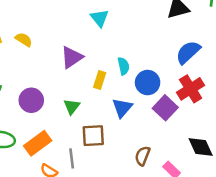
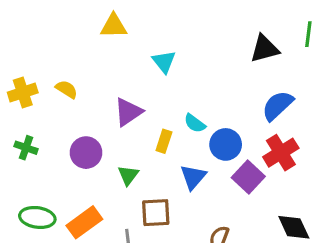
cyan semicircle: (124, 66) -> (195, 123), turned 138
purple circle: (31, 100) -> (86, 153), moved

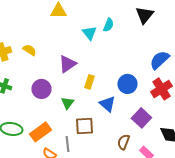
black triangle: (265, 49) -> (144, 15), moved, turned -36
cyan semicircle: (195, 123) -> (108, 25), moved, turned -104
blue triangle: (193, 177) -> (107, 104), turned -30
purple square: (248, 177) -> (141, 118), moved

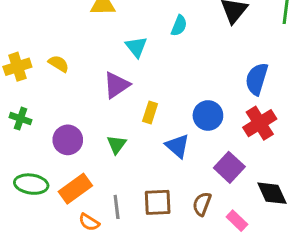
cyan triangle: (89, 33) -> (136, 47), moved
blue semicircle: (159, 60) -> (257, 79), turned -30
purple circle: (41, 89) -> (68, 140), moved
brown square: (84, 126) -> (158, 202), moved

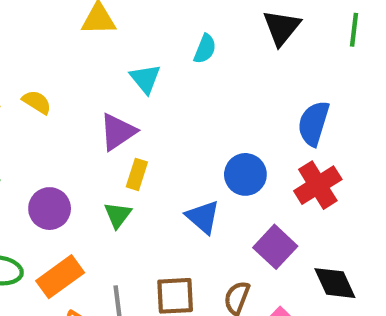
yellow rectangle: (150, 112) -> (137, 174), moved

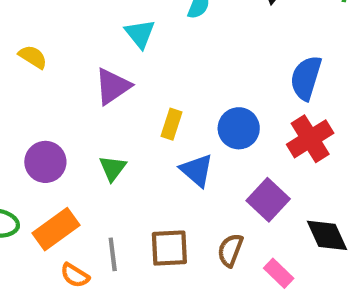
yellow rectangle: (137, 174) -> (171, 124), moved

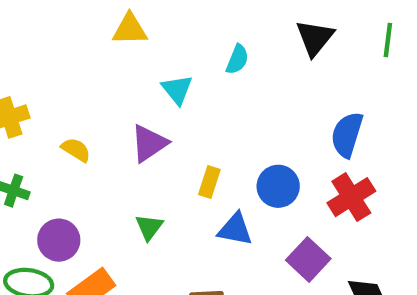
yellow semicircle: (33, 57) -> (76, 150), moved
purple circle: (45, 162) -> (59, 240), moved
blue triangle: (197, 170) -> (235, 229), turned -30

